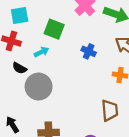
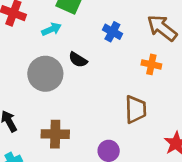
black semicircle: (20, 68) -> (78, 60), moved

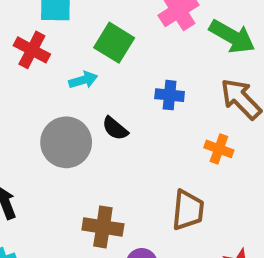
blue cross: (112, 32) -> (170, 95), turned -30
brown cross: (55, 134) -> (103, 227), moved

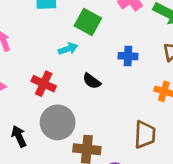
red cross: (32, 50) -> (44, 84), moved
gray circle: (66, 142) -> (58, 122), moved

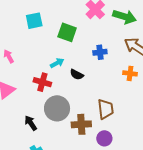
cyan arrow: (68, 49) -> (57, 63), moved
brown trapezoid: (145, 135) -> (106, 109), moved

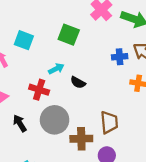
cyan square: (34, 21) -> (24, 40), moved, turned 30
blue cross: (100, 52) -> (120, 57), moved
black arrow: (31, 123) -> (20, 123), moved

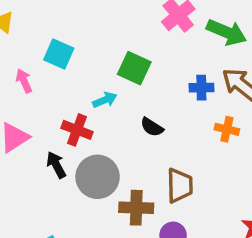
green square: (69, 35) -> (134, 68), moved
black semicircle: (78, 82) -> (152, 127), moved
black arrow: (20, 123) -> (56, 165), moved

